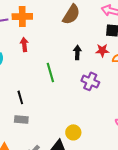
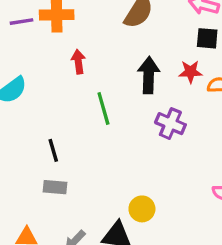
red arrow: (24, 44) -> (78, 62), moved
black arrow: (77, 52) -> (149, 75), size x1.5

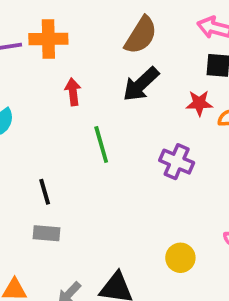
black arrow: (149, 75) -> (141, 84), moved, turned -135
yellow circle: (142, 209) -> (180, 258), moved

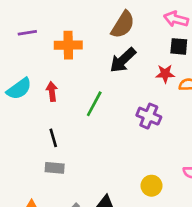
orange cross: (48, 39) -> (68, 45), moved
red arrow: (73, 92) -> (52, 92), moved
green line: (101, 145) -> (94, 104), turned 44

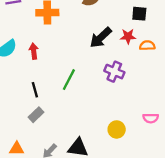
black arrow: (123, 60) -> (101, 38), moved
green line: (94, 104) -> (69, 80), moved
gray rectangle: (55, 168) -> (36, 115), turned -49

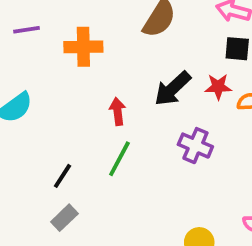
red arrow: (34, 51) -> (118, 111), moved
black line: (35, 90) -> (63, 176), turned 49

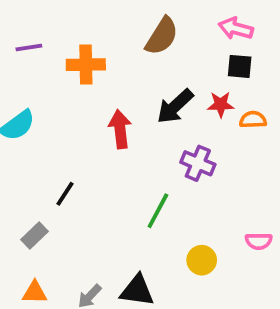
red arrow: (118, 111) -> (120, 129), size x1.4
green line: (119, 159) -> (158, 211), moved
gray rectangle: (64, 218) -> (35, 235), moved

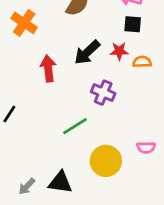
orange cross: (86, 65) -> (24, 23), turned 35
green line: (158, 211) -> (75, 126), turned 30
yellow circle: (202, 260) -> (106, 161), size x1.5

